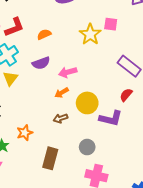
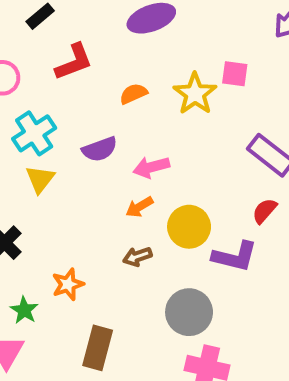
red L-shape: (14, 27) -> (74, 62), moved
orange semicircle: (44, 34) -> (133, 94), moved
gray circle: (87, 147) -> (189, 312), size x1.5
brown rectangle: (50, 158) -> (98, 348), moved

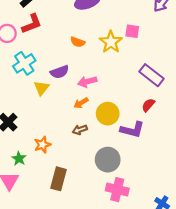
red L-shape: (74, 62) -> (32, 24), moved
orange semicircle: (133, 94) -> (78, 42), turned -136
yellow triangle: (40, 179) -> (41, 88), moved

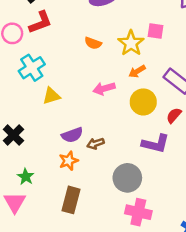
purple semicircle: (60, 72) -> (72, 135), moved
yellow triangle: (41, 88) -> (51, 96), turned 35
orange arrow: (81, 103) -> (137, 71), moved
yellow circle: (108, 114) -> (143, 102), moved
orange star: (42, 145) -> (69, 161), moved

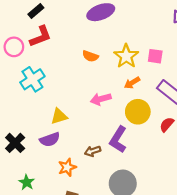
pink square: (155, 31) -> (155, 56), moved
yellow triangle: (51, 96) -> (59, 116), moved
purple semicircle: (72, 135) -> (50, 140), moved
purple L-shape: (155, 144) -> (118, 140), moved, turned 108

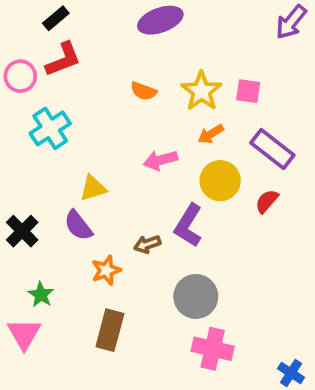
purple semicircle: (50, 140) -> (78, 226), turned 72

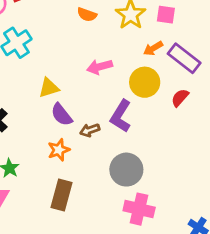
orange arrow: (211, 134) -> (153, 48), moved
purple semicircle: (78, 226) -> (62, 115), moved

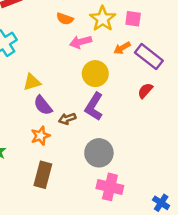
pink arrow: (100, 67) -> (81, 42), moved
yellow circle: (145, 82) -> (95, 74), moved

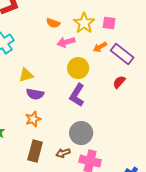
purple semicircle: (43, 105) -> (35, 94), turned -42
brown arrow: (67, 119) -> (63, 153), moved

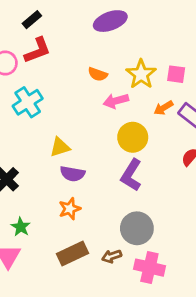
brown rectangle: (35, 151) -> (72, 253), turned 50

